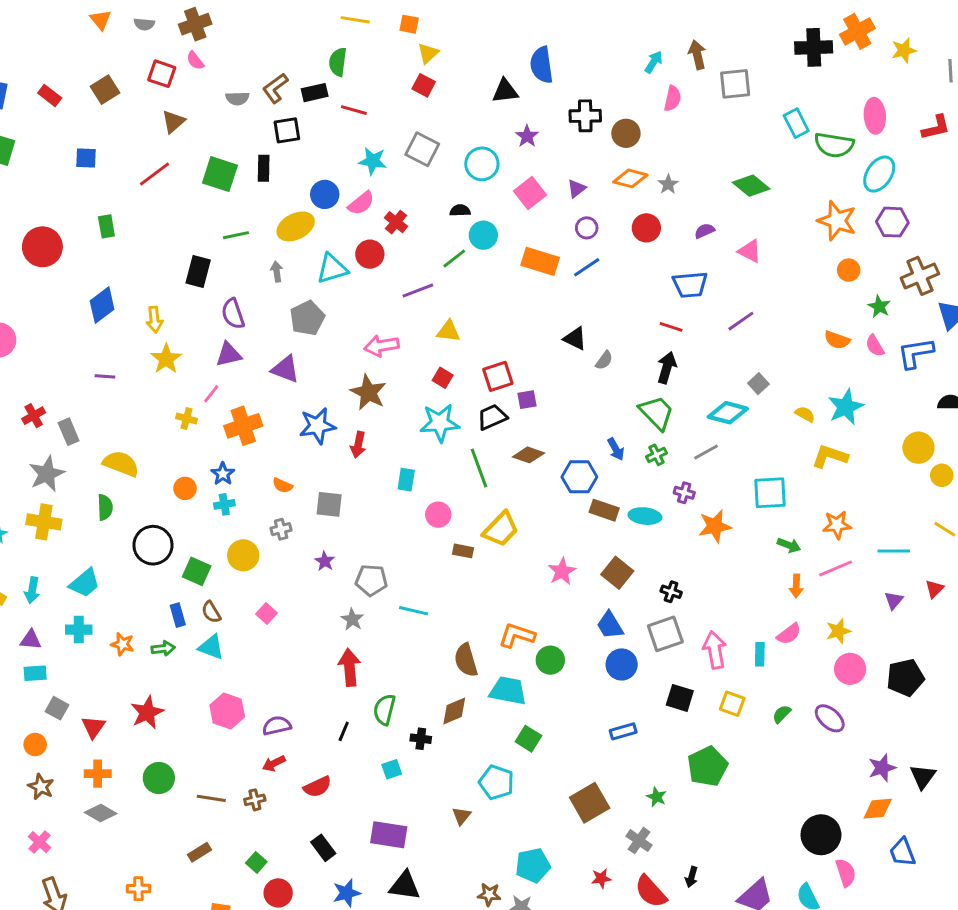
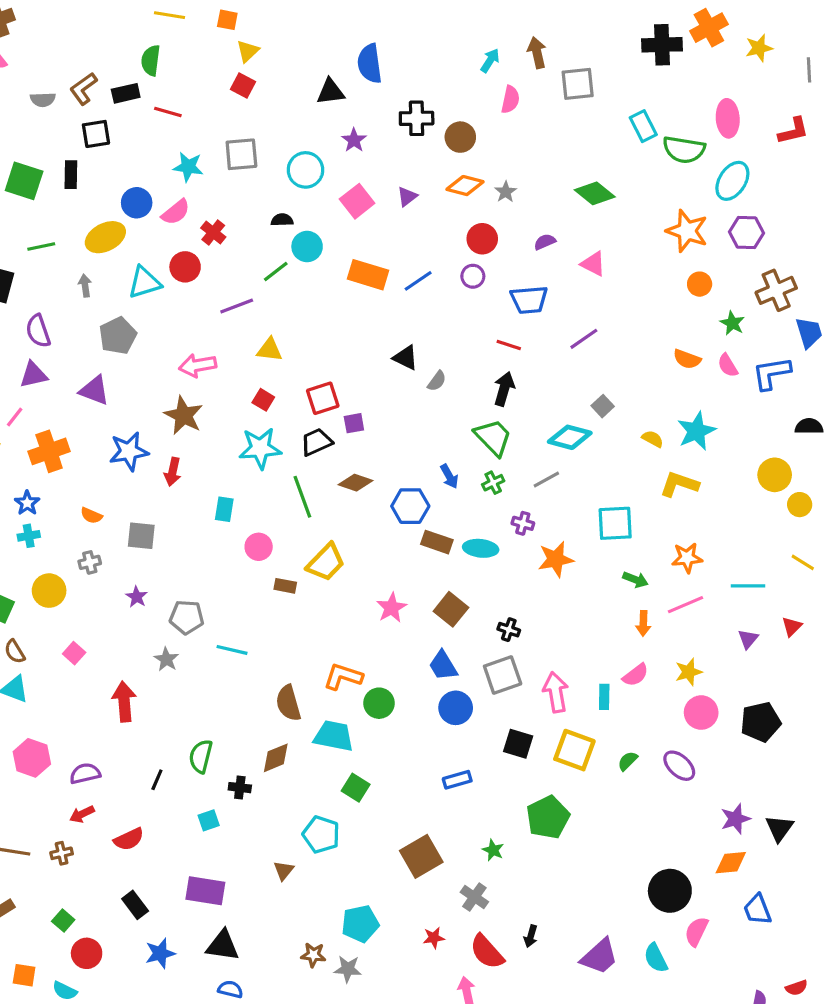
gray square: (422, 149) -> (241, 154), turned -32
purple circle: (587, 228) -> (473, 276), moved
red arrow: (349, 667) -> (124, 702), moved
yellow square: (732, 704) -> (574, 750), size x1.5
pink semicircle: (846, 873) -> (696, 931), turned -136

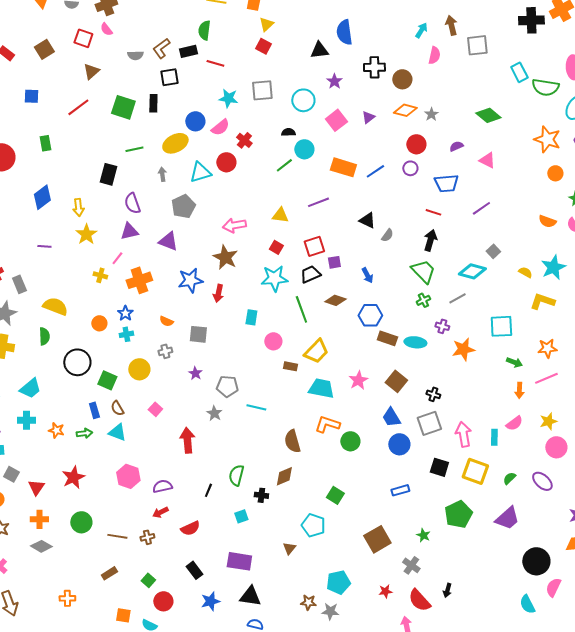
purple line: (237, 306) -> (318, 202), moved
blue arrow: (449, 476) -> (367, 275), moved
cyan trapezoid: (334, 736) -> (321, 388), moved
purple trapezoid: (599, 956) -> (507, 518), moved

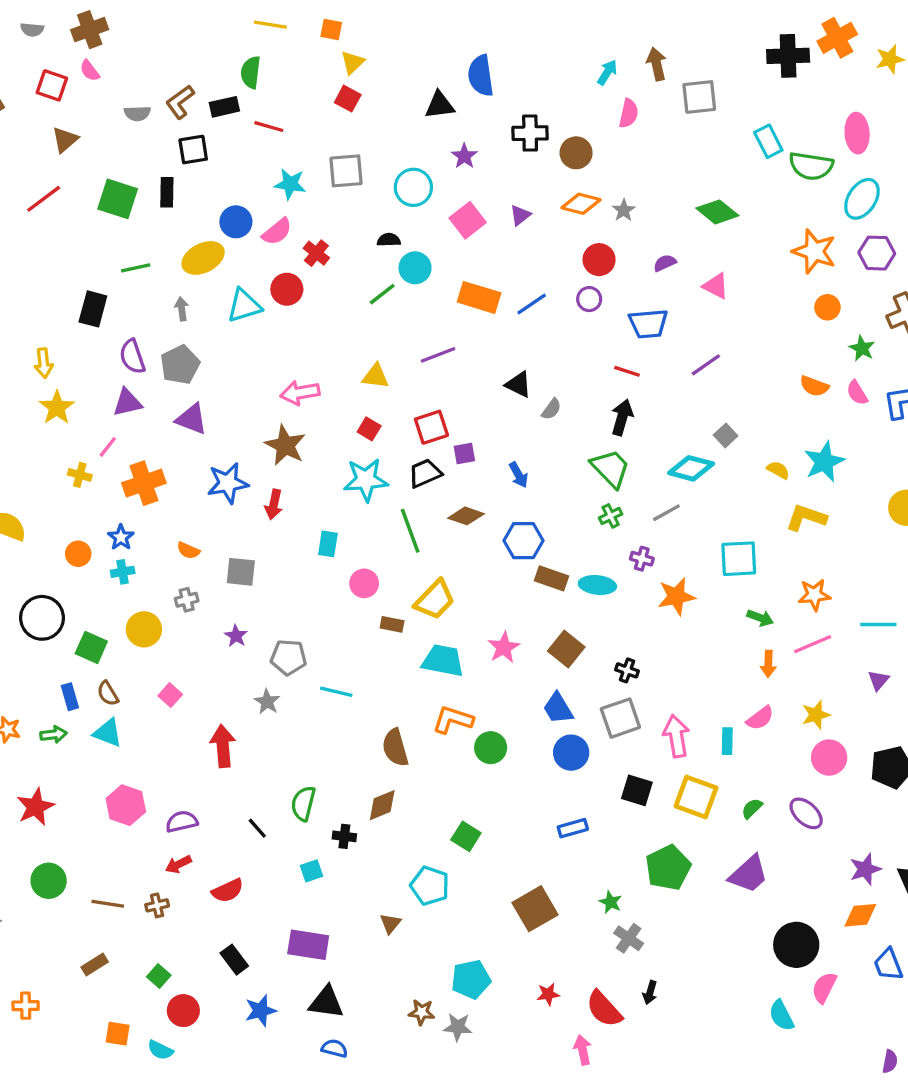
gray pentagon: (183, 206) -> (180, 365), moved
black line: (208, 490) -> (257, 828), turned -64
gray cross: (411, 565) -> (629, 938), moved

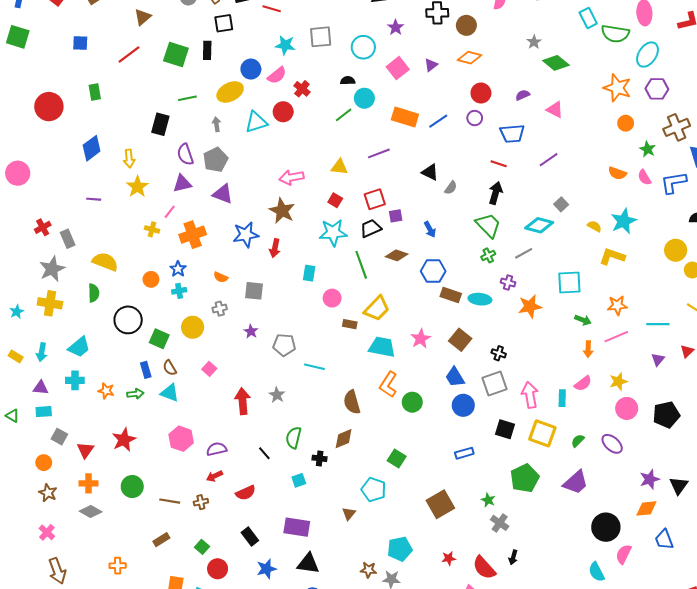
gray star: (624, 210) -> (534, 42), moved
gray star: (267, 702) -> (277, 395), moved
orange L-shape: (453, 720) -> (388, 385), turned -75

